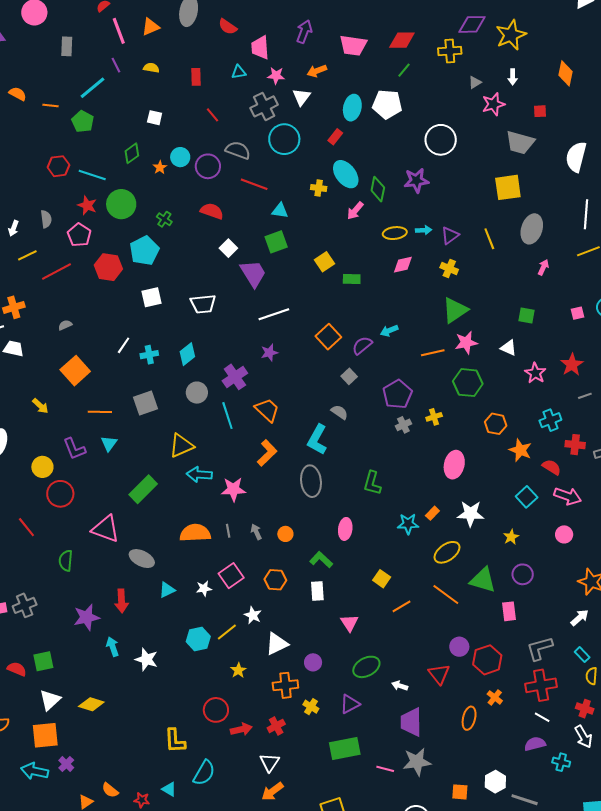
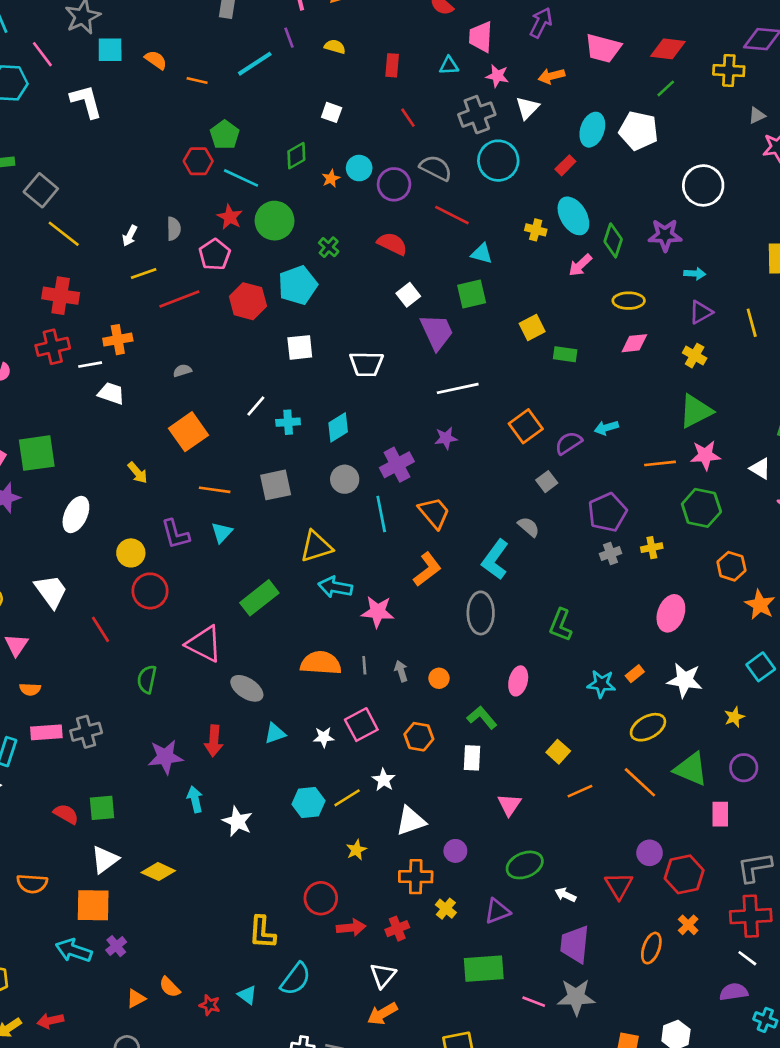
green pentagon: (83, 121) -> (225, 135), moved
cyan arrow: (424, 230) -> (695, 274), moved

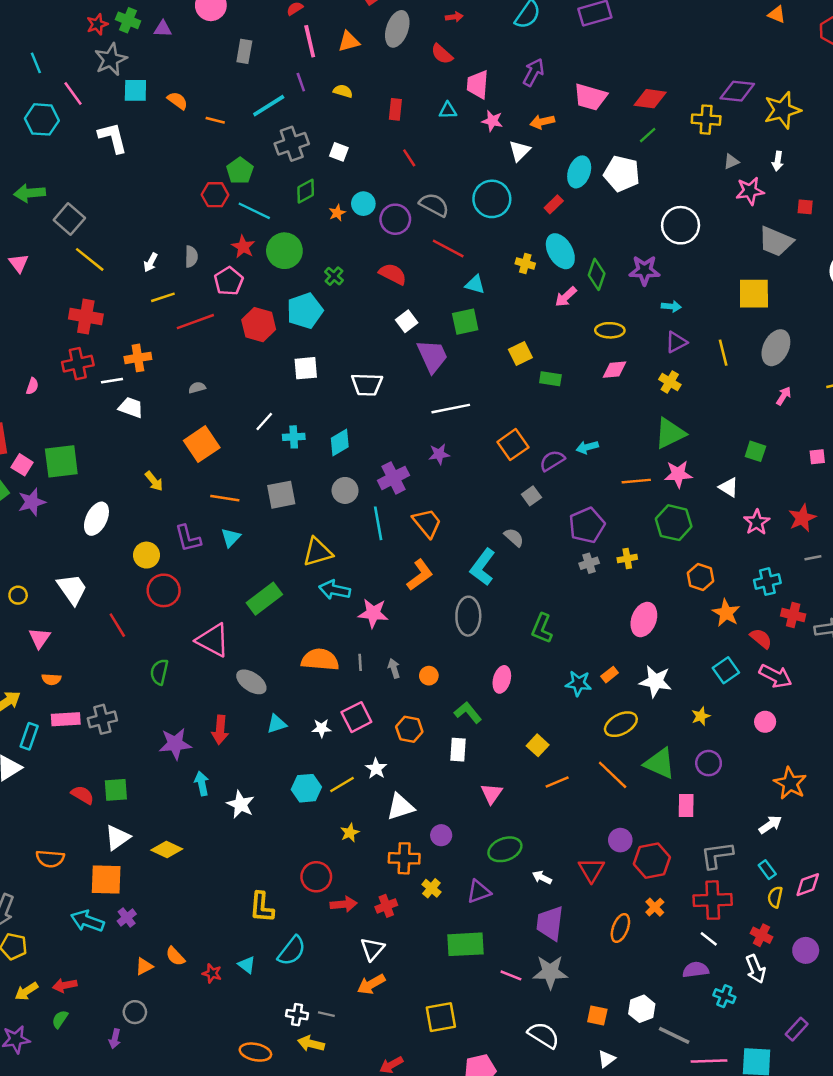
gray cross: (477, 115) -> (292, 144), moved

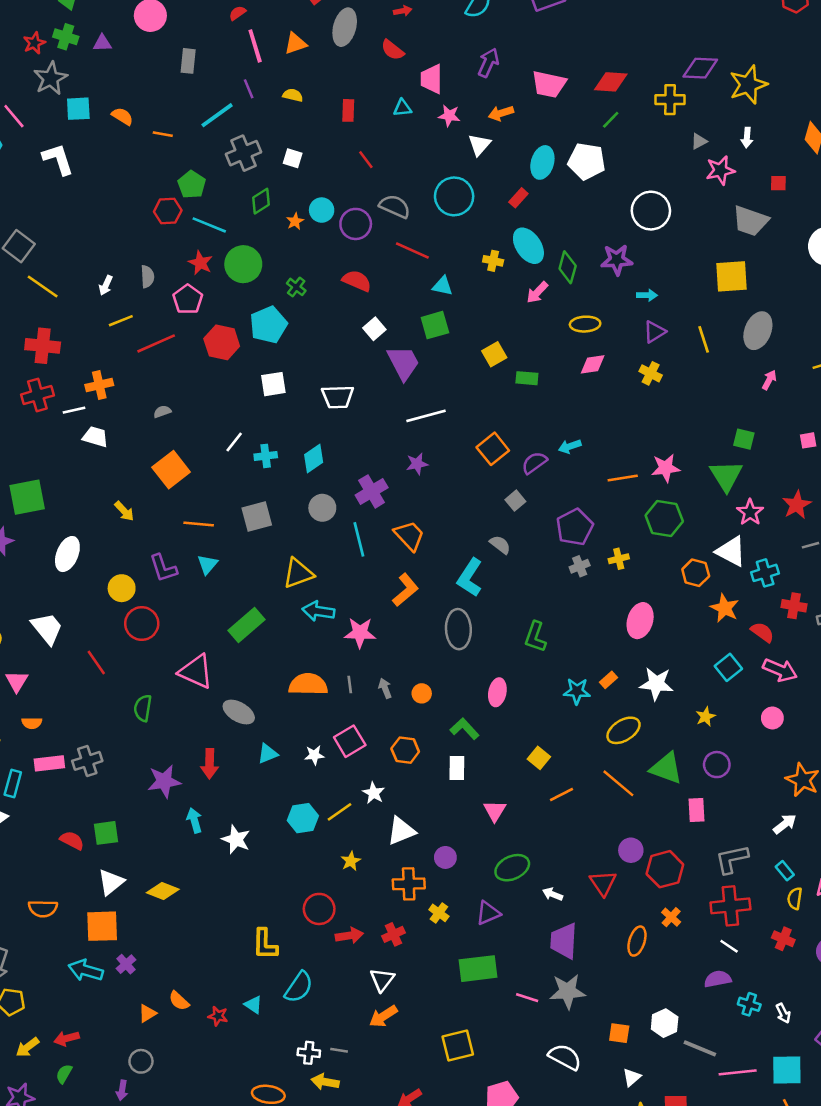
green triangle: (670, 433) -> (726, 476), moved, turned -32
white triangle: (729, 487) -> (731, 551), moved, size x1.5
white arrow: (756, 969) -> (783, 1013), moved, size x0.7

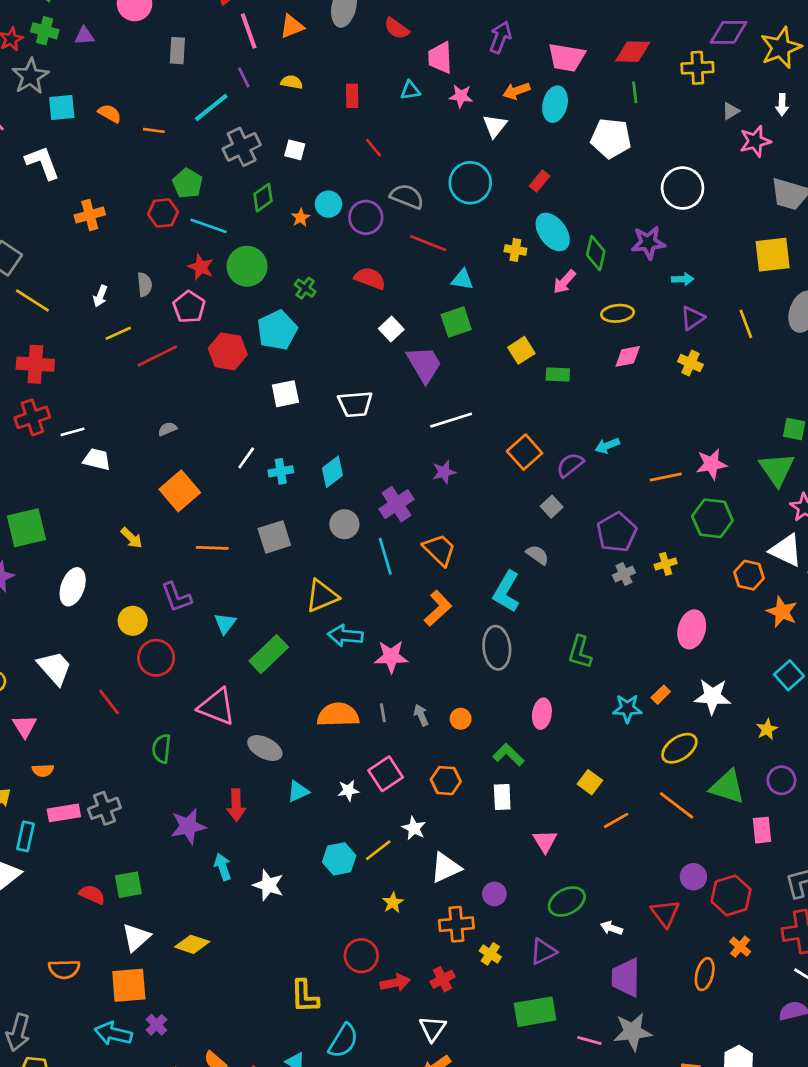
green line: (611, 120) -> (635, 92), turned -48
cyan ellipse: (542, 162) -> (555, 104), moved
orange cross: (99, 385) -> (90, 215), moved
cyan triangle: (207, 564) -> (225, 623), moved

